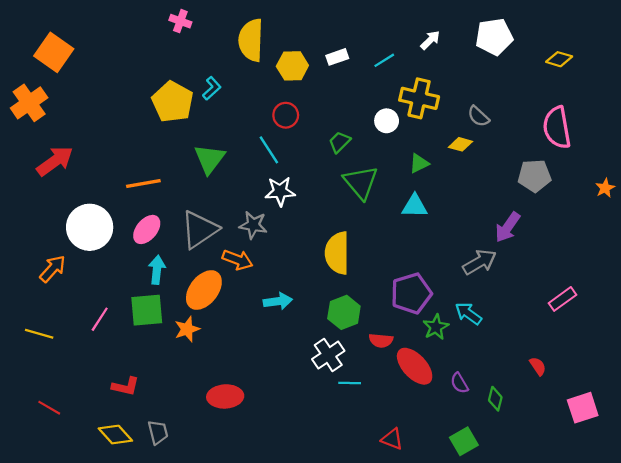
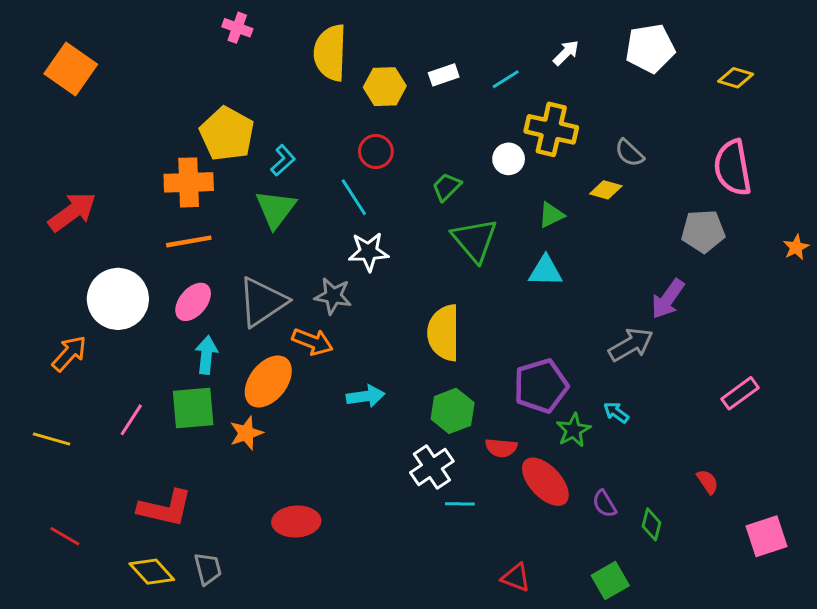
cyan L-shape: (212, 88) -> (283, 160), moved
orange cross: (29, 103) -> (189, 182), moved, turned 33
cyan arrow: (468, 314) -> (616, 412), size x0.7
red L-shape: (125, 386) -> (165, 508), size x1.5

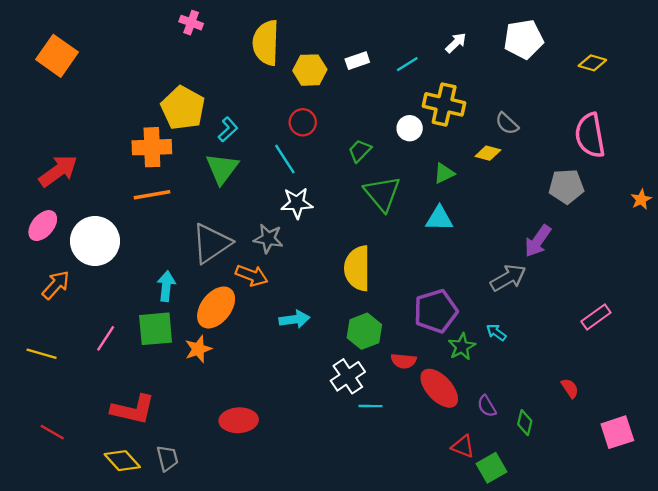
pink ellipse: (193, 302) -> (43, 226), moved
red triangle: (516, 578) -> (463, 446), moved

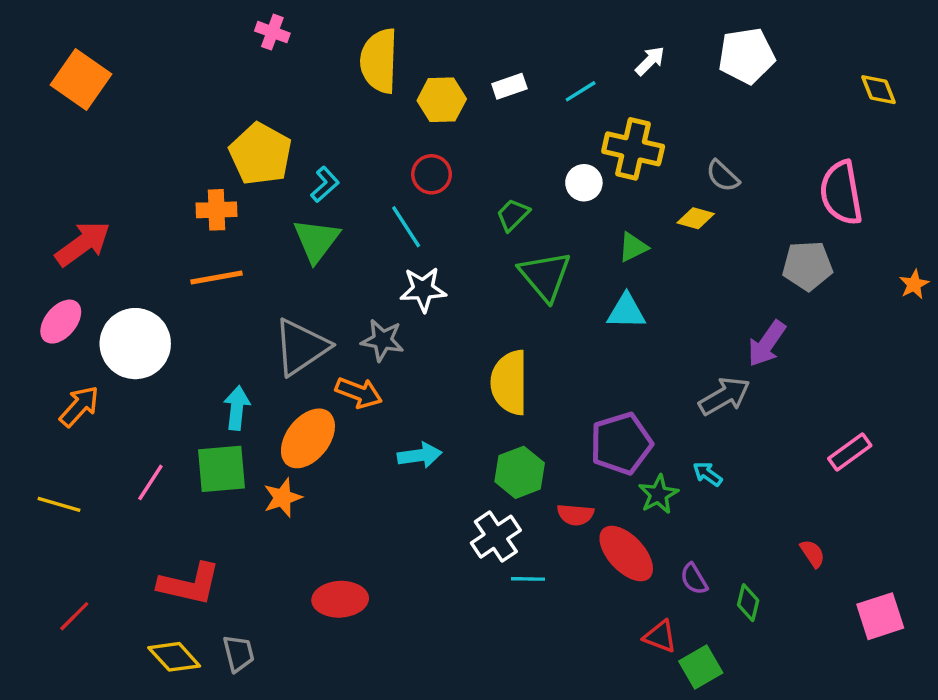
yellow diamond: (592, 63) -> (879, 90), moved, turned 52
orange cross: (152, 147) -> (217, 210), size x0.7
red line: (52, 432) -> (74, 616), turned -75

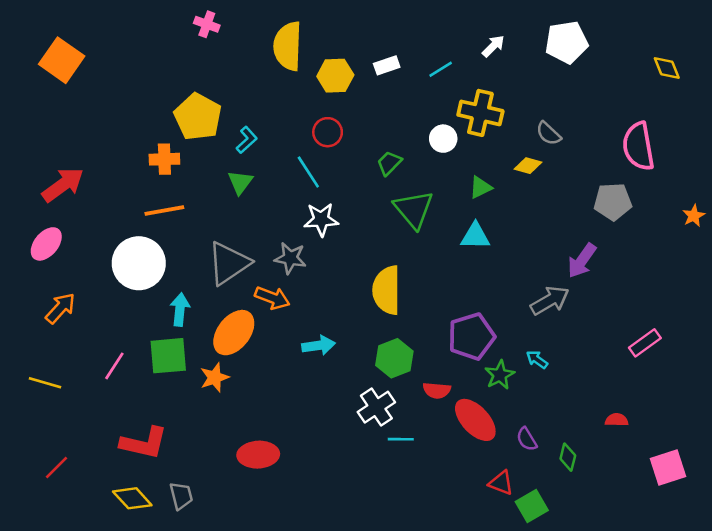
green triangle: (316, 240) -> (240, 182), size x0.7
white circle: (135, 344) -> (139, 263), moved
red semicircle: (812, 554) -> (617, 420), turned -55

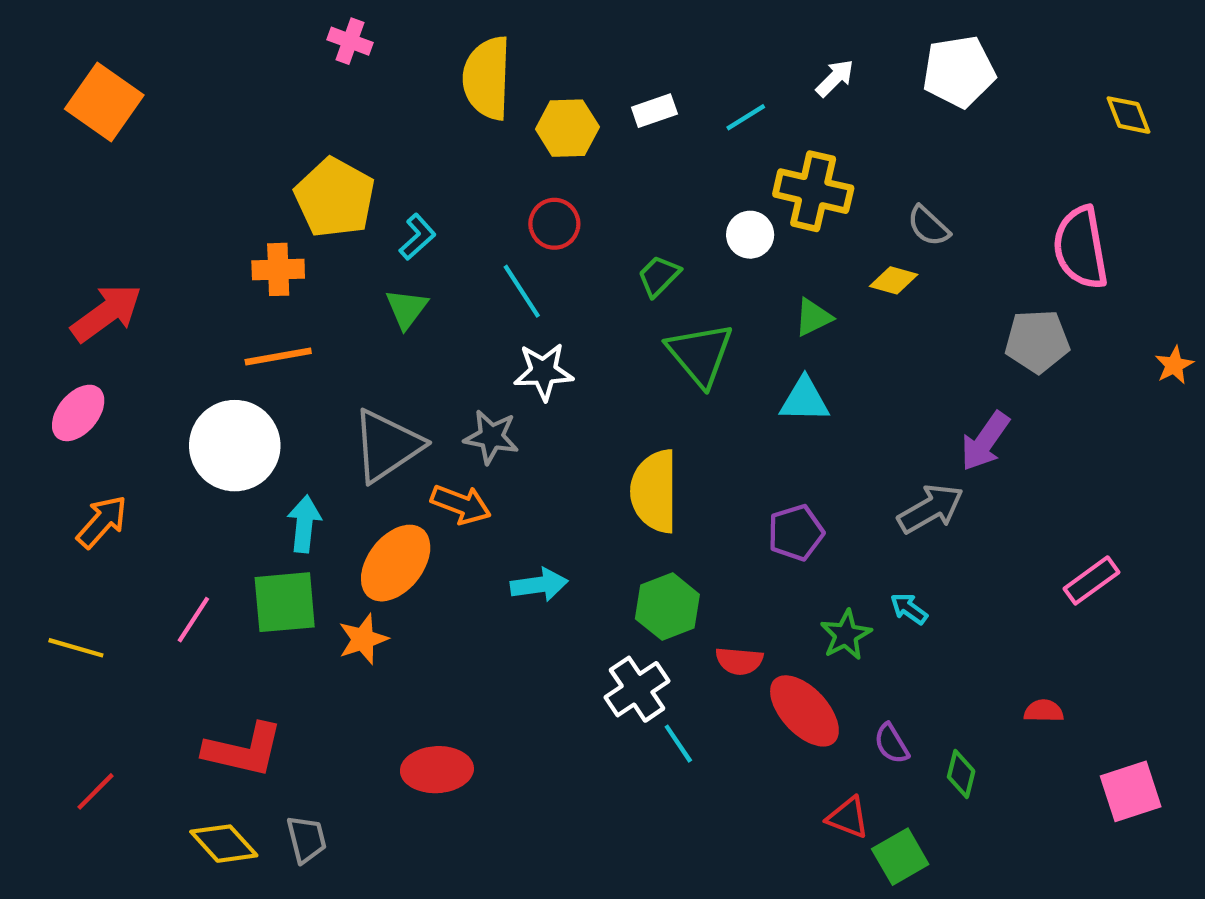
purple pentagon: (471, 336) -> (796, 533), moved, size x0.7
cyan line: (401, 439) -> (678, 744), turned 55

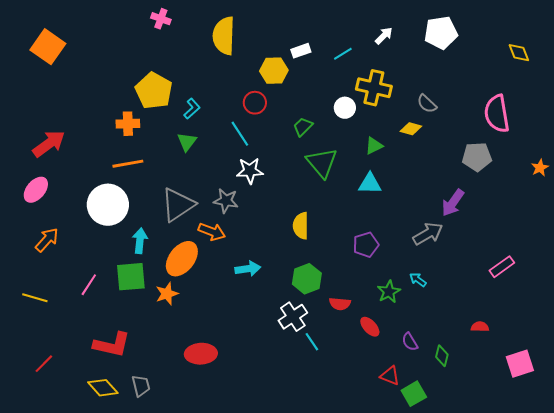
yellow hexagon: (567, 128) -> (274, 71), moved
yellow semicircle: (654, 491) -> (301, 226), size x0.7
red ellipse: (804, 711) -> (370, 327), size x0.6

